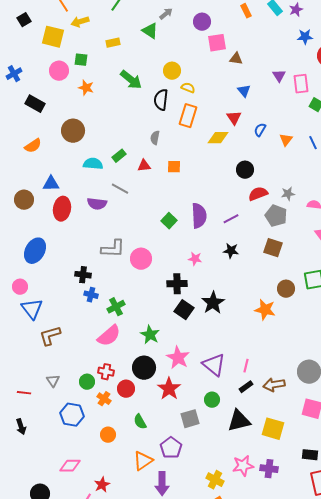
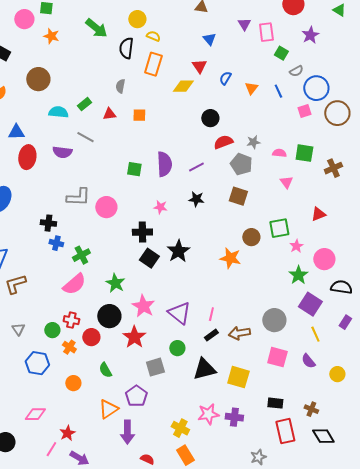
green square: (169, 221) -> (134, 169), turned -35

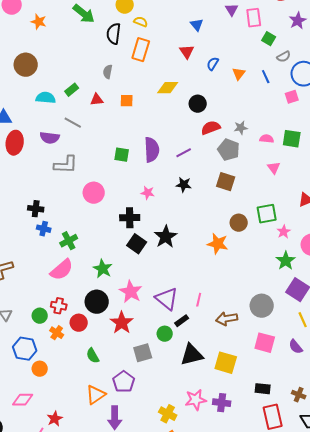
yellow diamond: (183, 86) -> (168, 88), moved
gray L-shape: (78, 197) -> (66, 165), moved
black rectangle: (211, 335) -> (182, 321), moved
orange circle: (73, 383) -> (40, 369), moved

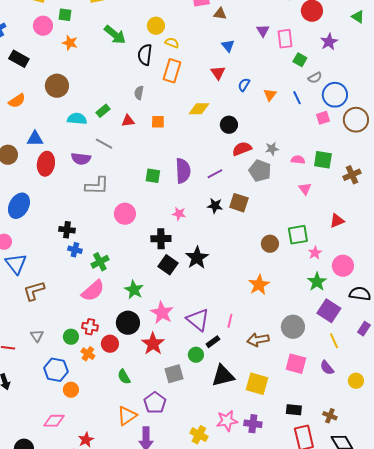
brown square: (226, 182) -> (239, 203), moved
orange star: (218, 244) -> (259, 285), moved, turned 30

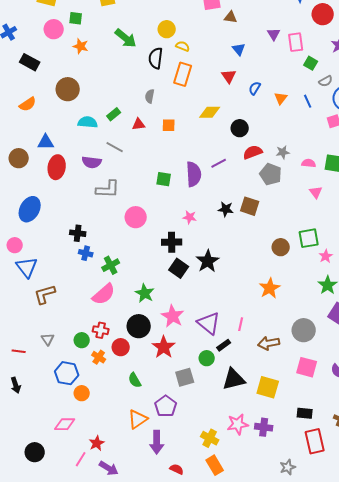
purple line: (215, 174) -> (219, 163), moved

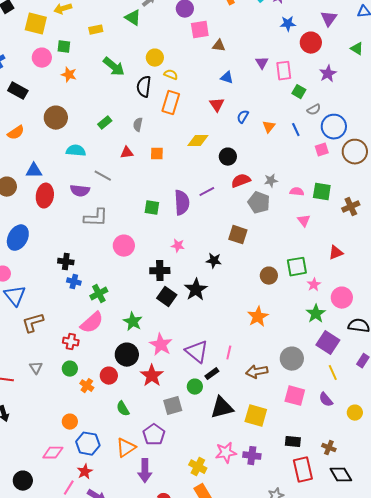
blue triangle: (239, 49) -> (227, 78), turned -32
green rectangle: (114, 114) -> (105, 123), moved
black star: (226, 209) -> (214, 261), moved
red cross: (101, 330) -> (71, 342), moved
blue hexagon: (67, 373) -> (88, 444), moved

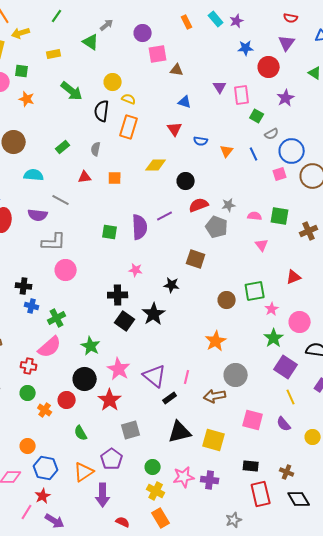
blue semicircle: (243, 117) -> (201, 141), turned -112
pink circle: (124, 246) -> (66, 270), moved
gray circle: (292, 359) -> (236, 375), moved
green circle: (195, 387) -> (153, 467), moved

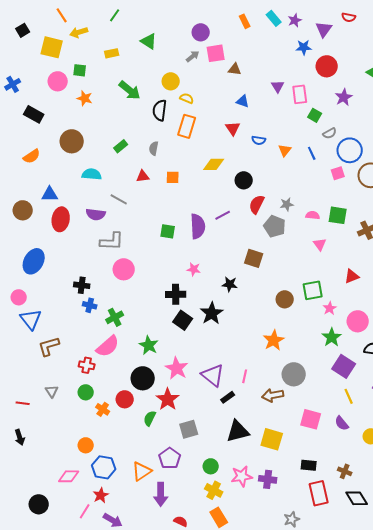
gray arrow: (107, 25) -> (193, 56), moved
purple triangle: (287, 43) -> (324, 29), moved
red semicircle: (199, 205) -> (257, 204), turned -42
green semicircle: (81, 433) -> (150, 418), moved, turned 56

